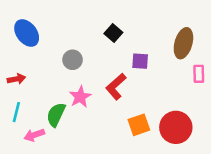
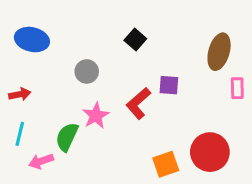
blue ellipse: (27, 33) -> (32, 40), turned -40
purple square: (140, 61) -> (169, 85), moved
orange square: (139, 125) -> (166, 164), moved

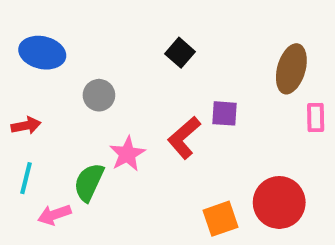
gray circle: (87, 71) -> (99, 95), moved

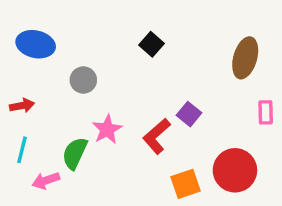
purple square: (225, 113) -> (189, 114), moved, turned 35
pink rectangle: (316, 117) -> (266, 112), moved
red L-shape: (184, 138) -> (157, 136), moved

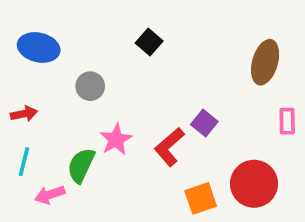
black square: (151, 44) -> (149, 42), moved

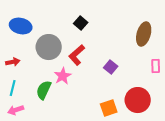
gray circle: (90, 86) -> (49, 47), size x1.6
red L-shape: (169, 147) -> (77, 55), moved
pink arrow: (50, 195) -> (16, 110), moved

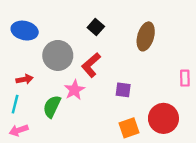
brown ellipse: (144, 34) -> (146, 36), moved
red arrow: (13, 62) -> (25, 79), moved
purple square: (111, 67) -> (123, 90), moved, turned -32

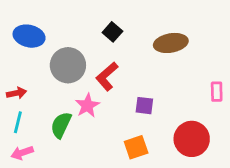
brown ellipse: (146, 36) -> (171, 43), turned 64
red arrow: (25, 79) -> (17, 93), moved
orange square: (129, 128) -> (136, 147), moved

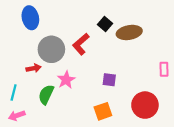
black square: (112, 32) -> (105, 24), moved
blue ellipse: (29, 36) -> (30, 18), moved, turned 65
red L-shape: (107, 76) -> (81, 44), moved
red arrow: (17, 93) -> (34, 68), moved

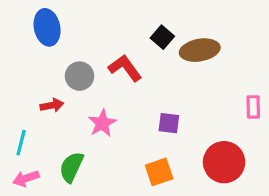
red L-shape: (81, 44) -> (125, 68), turned 95
gray circle: (51, 49) -> (80, 76), size x0.7
green semicircle: (46, 95) -> (71, 167), moved

